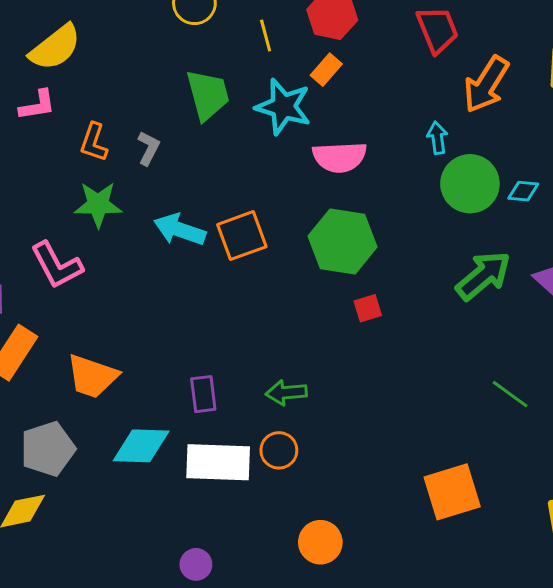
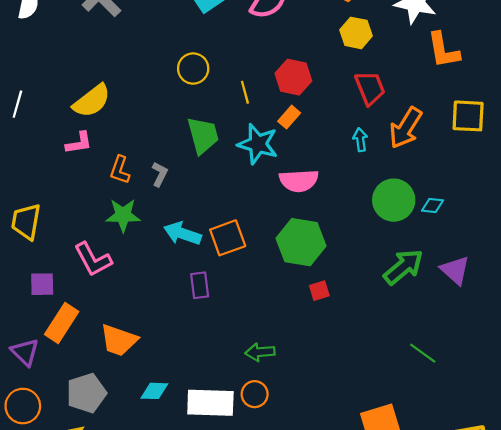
cyan arrow: (437, 138) -> (360, 140), moved
purple rectangle: (203, 394) -> (200, 285), moved
cyan diamond: (141, 446) -> (154, 391), size x0.7

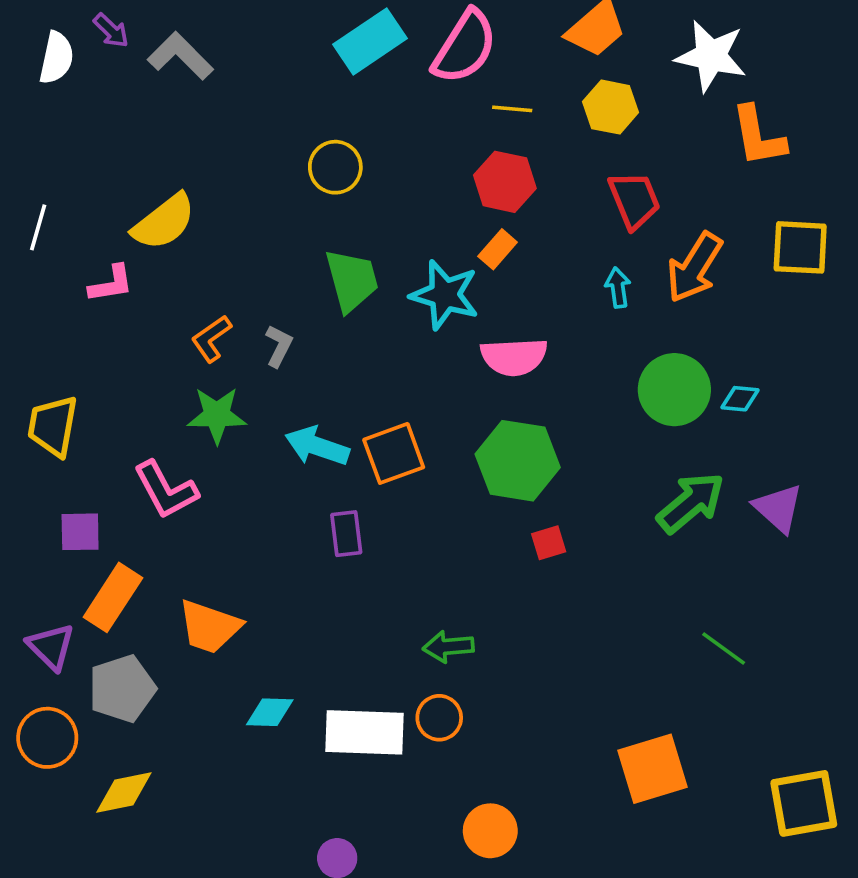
yellow line: (245, 92) -> (512, 109), moved, turned -70
pink L-shape: (79, 143) -> (111, 284), moved
orange L-shape: (120, 170) -> (211, 339), turned 36
gray pentagon: (86, 393) -> (122, 689), moved

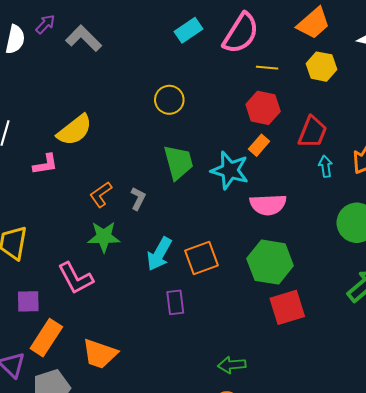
purple arrow: (111, 30) -> (45, 24), turned -90
cyan rectangle: (370, 41) -> (188, 30), size x0.7
red trapezoid: (634, 200) -> (312, 132), moved, turned 44
cyan arrow: (317, 446) -> (159, 254), turned -80
red square: (549, 543) -> (287, 307), size x1.8

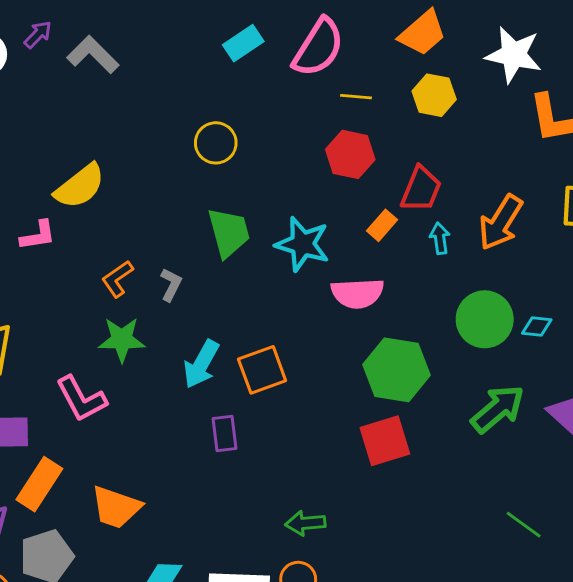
orange rectangle: (259, 145) -> (382, 225), moved
green hexagon: (270, 262) -> (396, 370), moved

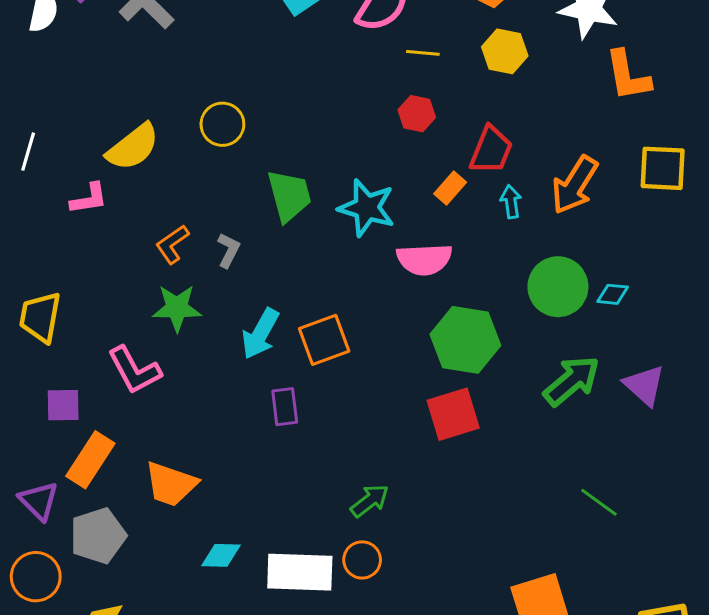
yellow circle: (216, 143) -> (222, 124), moved
red hexagon: (350, 154) -> (417, 114), size x0.7
green arrow: (305, 523) -> (370, 501), turned 147

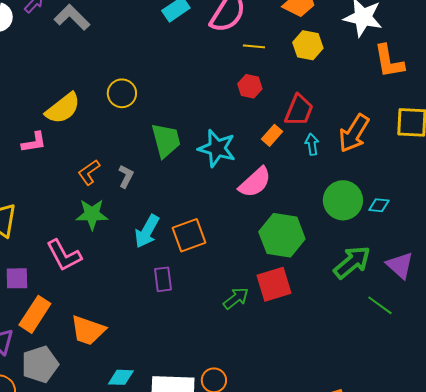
pink semicircle: (424, 259) -> (255, 182), turned -39
green arrow: (370, 501) -> (236, 298), moved
green line: (599, 502) -> (380, 305), moved

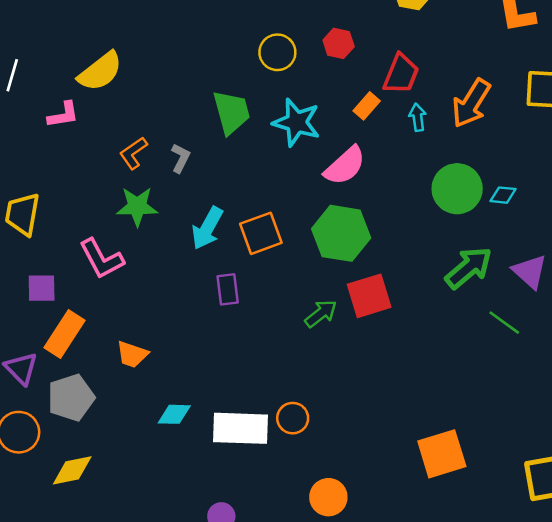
yellow circle: (122, 93) -> (277, 52), moved
green hexagon: (282, 235) -> (341, 233), moved
orange trapezoid: (88, 330) -> (132, 354), size x0.7

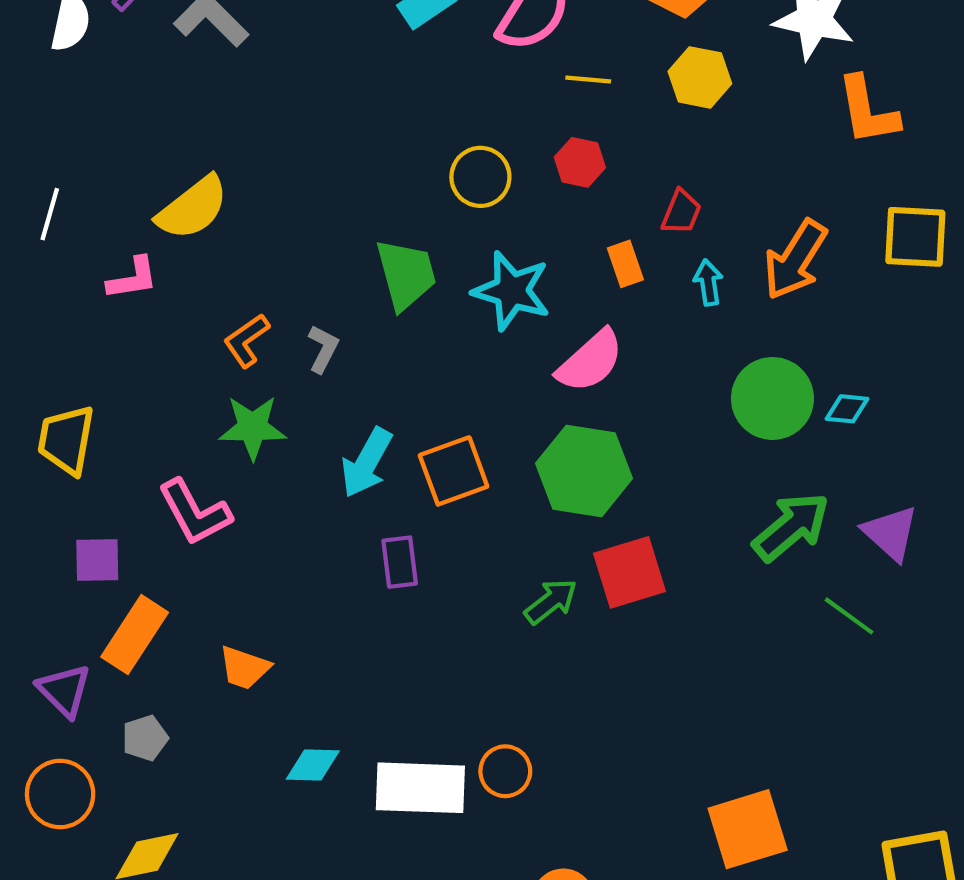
red trapezoid: (401, 74) -> (681, 212), size x0.7
orange rectangle: (367, 106) -> (625, 264), turned -60
gray pentagon: (71, 398) -> (145, 738), size x0.6

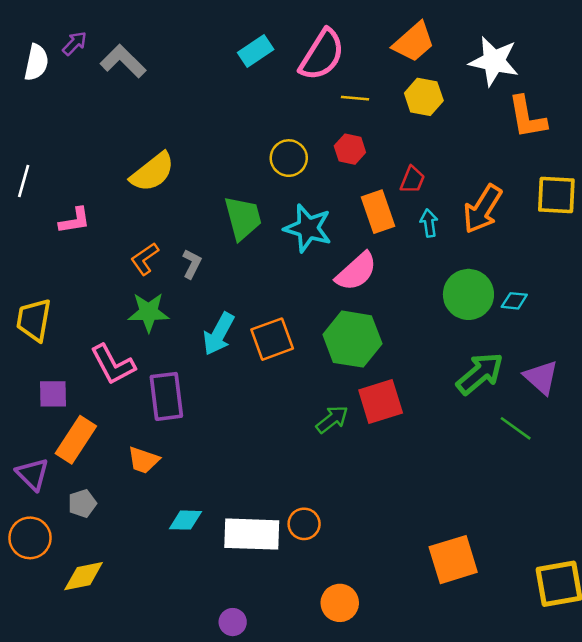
yellow semicircle: (193, 208) -> (152, 172), moved
orange rectangle: (625, 264) -> (378, 212), size x1.5
purple rectangle: (400, 562) -> (166, 396), moved, size x1.5

